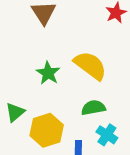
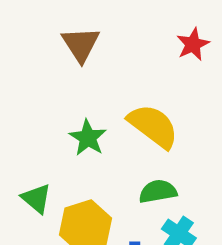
green triangle: (15, 112) -> (36, 198), turned -40

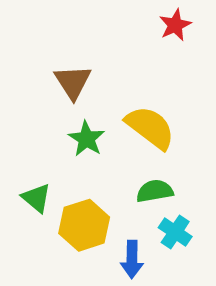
brown triangle: (81, 44) -> (73, 82), moved
red star: (193, 44) -> (175, 25), moved

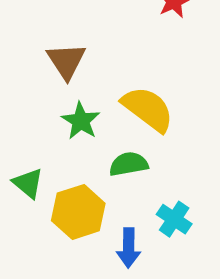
green semicircle: (155, 191) -> (129, 164), moved

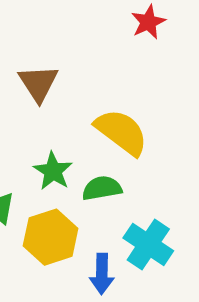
green star: (81, 121) -> (53, 171), moved
cyan cross: (174, 219) -> (148, 244), size x1.4

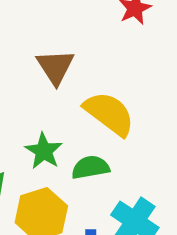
brown triangle: (38, 83) -> (55, 67), moved

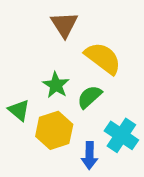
green semicircle: (90, 167) -> (89, 97), turned -32

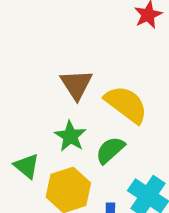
brown triangle: (64, 25) -> (76, 84), moved

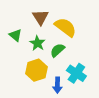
green triangle: (27, 166) -> (15, 35), moved

